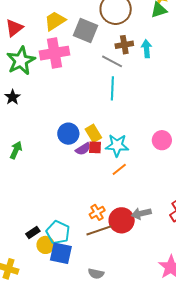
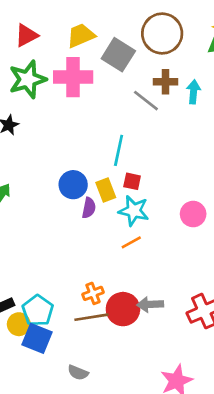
cyan line: (112, 88) -> (119, 150), moved
red square: (95, 147) -> (132, 181), moved
purple semicircle: (83, 149) -> (89, 208), turned -56

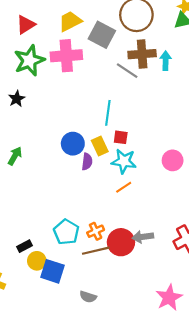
brown cross: (165, 82) -> (142, 54), size x1.4
cyan pentagon: (38, 311) -> (66, 232), moved

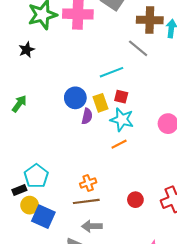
gray line: (127, 71) -> (138, 48), moved
cyan line: (108, 113) -> (111, 72), turned 55
cyan pentagon: (66, 232) -> (36, 176), moved
gray arrow: (143, 237) -> (92, 226), moved
red circle: (121, 242) -> (135, 200), moved, size x0.6

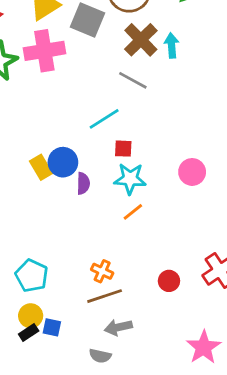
brown cross: (150, 20) -> (141, 40), turned -35
yellow rectangle: (101, 103) -> (41, 167), moved
orange cross: (88, 183) -> (102, 271), turned -35
black rectangle: (19, 190) -> (29, 332), moved
blue square: (43, 217) -> (52, 327), size x0.6

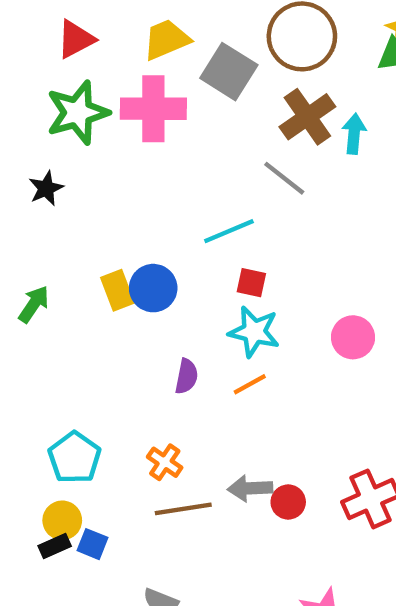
purple semicircle: (83, 183) -> (186, 376), moved
orange cross: (102, 271) -> (165, 462), moved
gray arrow: (118, 327) -> (250, 488), moved

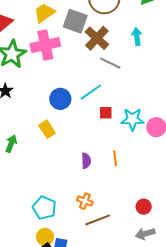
brown cross: (307, 117) -> (97, 38), moved
blue circle: (153, 288) -> (60, 99), moved
cyan star: (254, 332) -> (133, 119), moved
orange line: (250, 384) -> (115, 158), turned -56
gray arrow: (250, 488) -> (145, 234), moved

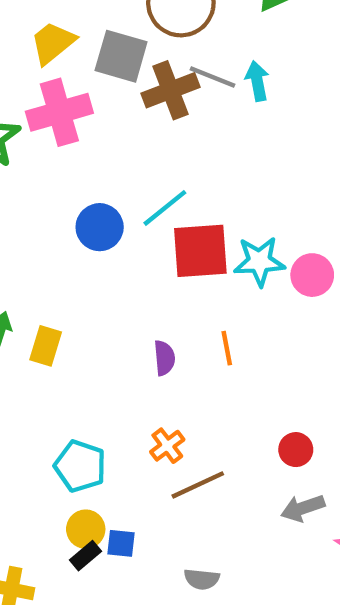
brown cross: (97, 38) -> (171, 90), turned 30
gray line: (110, 63) -> (212, 77), moved
red square: (106, 113) -> (200, 251), size x2.0
yellow rectangle: (47, 129) -> (46, 346), moved, turned 54
orange cross: (85, 201) -> (167, 446), turned 35

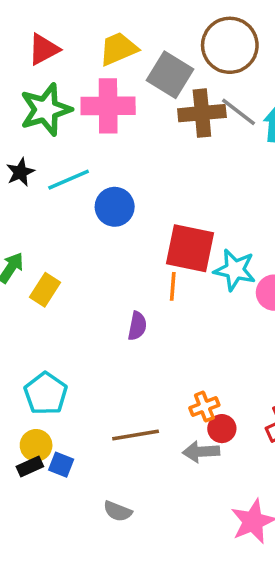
cyan line: (165, 208) -> (69, 180), moved
orange line: (227, 348) -> (173, 286), moved
orange cross: (167, 446) -> (204, 407), moved
gray arrow: (303, 508) -> (201, 452), moved

